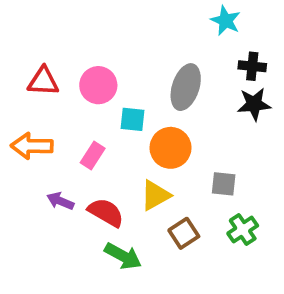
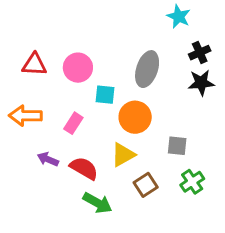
black cross: (252, 66) -> (200, 53), turned -30

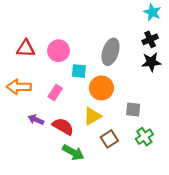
cyan star: (179, 16) -> (152, 12), moved

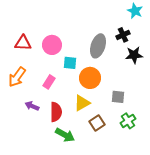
black cross: (150, 39) -> (123, 35), moved
orange arrow: (19, 87) -> (17, 77), turned -55
red semicircle: (63, 126) -> (56, 112), turned 60

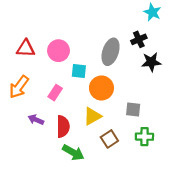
green cross: (128, 121) -> (144, 137), turned 35

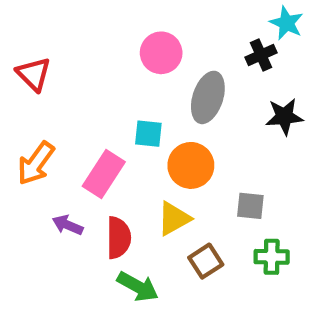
black cross: (139, 39) -> (261, 55), moved
red triangle: (26, 48) -> (34, 74), moved, turned 42
pink circle: (58, 51) -> (161, 53), moved
pink rectangle: (55, 93) -> (104, 174), size x1.5

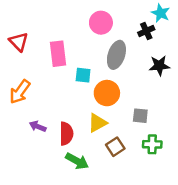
pink circle: (161, 53) -> (101, 23), moved
pink rectangle: (104, 174) -> (58, 54), moved, turned -40

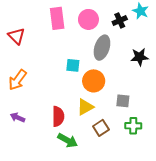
black cross: (146, 31) -> (120, 20), moved
pink rectangle: (58, 54) -> (57, 18), moved
purple arrow: (38, 126) -> (18, 117), moved

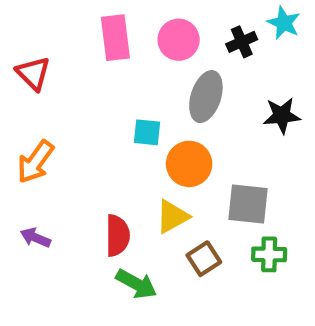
gray square: (123, 101) -> (248, 204), size x1.5

